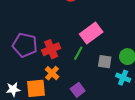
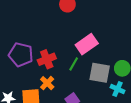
gray square: (105, 62) -> (100, 73), size x1.5

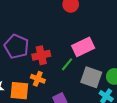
orange cross: (47, 83) -> (38, 79), turned -32

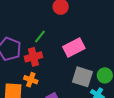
green line: (67, 64) -> (40, 36), moved

